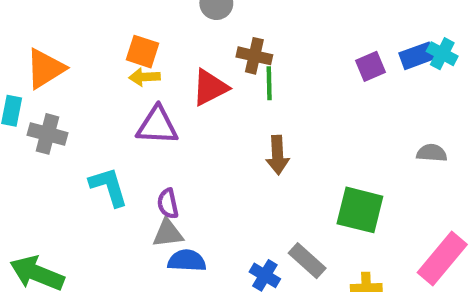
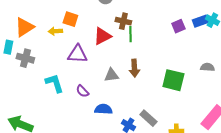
yellow arrow: (145, 77) -> (55, 31), moved
purple semicircle: (168, 204) -> (82, 91), turned -32
green square: (360, 210) -> (173, 80), moved
gray triangle: (168, 233) -> (111, 75), moved
blue semicircle: (187, 261) -> (103, 109), moved

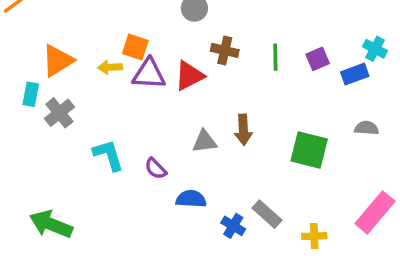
blue rectangle: (200, 21) -> (355, 74), moved
green line: (130, 34) -> (275, 57), moved
purple triangle: (77, 54) -> (149, 74), moved
gray cross: (25, 58) -> (59, 113), turned 36

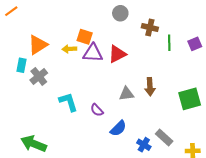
brown cross: (225, 50) -> (150, 28), moved
green square: (309, 150) -> (190, 99), turned -30
blue semicircle: (191, 199) -> (118, 128), turned 132

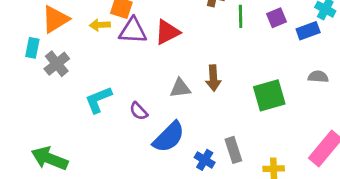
cyan L-shape: (68, 102) -> (98, 100), turned -95
blue semicircle: (118, 128) -> (169, 137), size x1.4
gray rectangle: (164, 138) -> (233, 150), turned 30

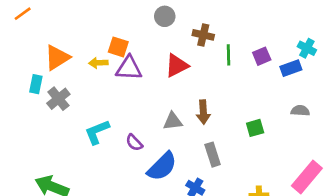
red triangle: (167, 32) -> (177, 66), moved
green square: (269, 95) -> (255, 128), size x0.6
gray rectangle: (233, 150) -> (213, 155), moved

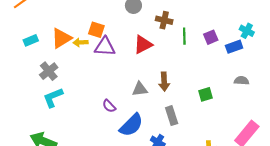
orange triangle: (57, 58) -> (61, 38), moved
cyan rectangle: (36, 84) -> (31, 40), moved, turned 56
cyan L-shape: (97, 132) -> (53, 98), moved

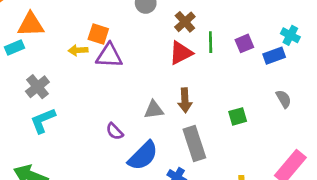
brown cross: (164, 20) -> (185, 22), turned 35
orange triangle: (61, 38) -> (31, 25), moved, turned 30
red triangle: (143, 45) -> (181, 53), moved
gray semicircle: (242, 81) -> (284, 99), turned 56
gray rectangle: (172, 116) -> (194, 144), size x1.4

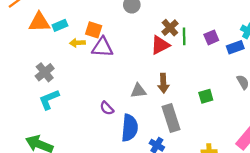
brown cross: (185, 22) -> (170, 28), moved
cyan rectangle: (14, 48) -> (60, 25), moved
blue semicircle: (143, 156) -> (130, 128), turned -40

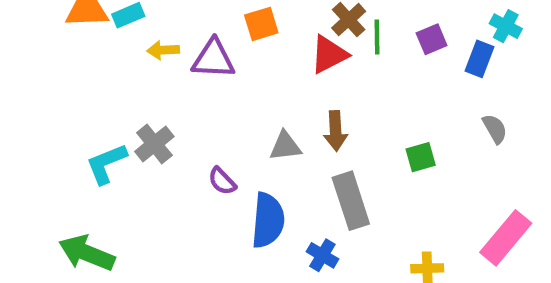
orange square: (94, 30) -> (261, 24), moved, turned -35
blue rectangle: (235, 47) -> (480, 59), turned -49
gray cross: (45, 72) -> (154, 144), moved

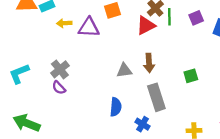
cyan L-shape: (106, 164) -> (19, 74), moved
purple semicircle: (222, 181) -> (59, 88), moved
blue semicircle: (268, 220) -> (116, 107), size x0.7

